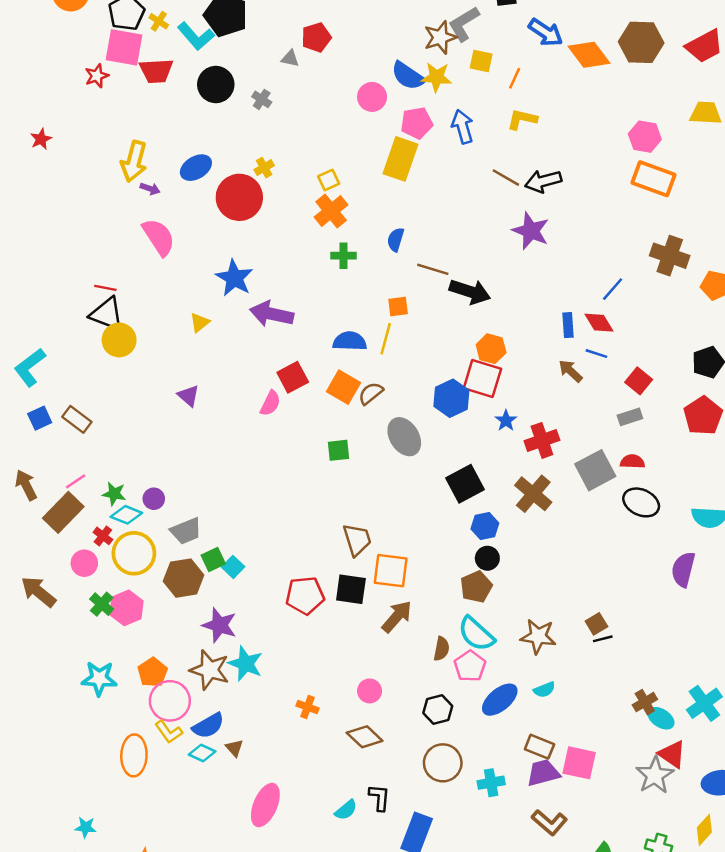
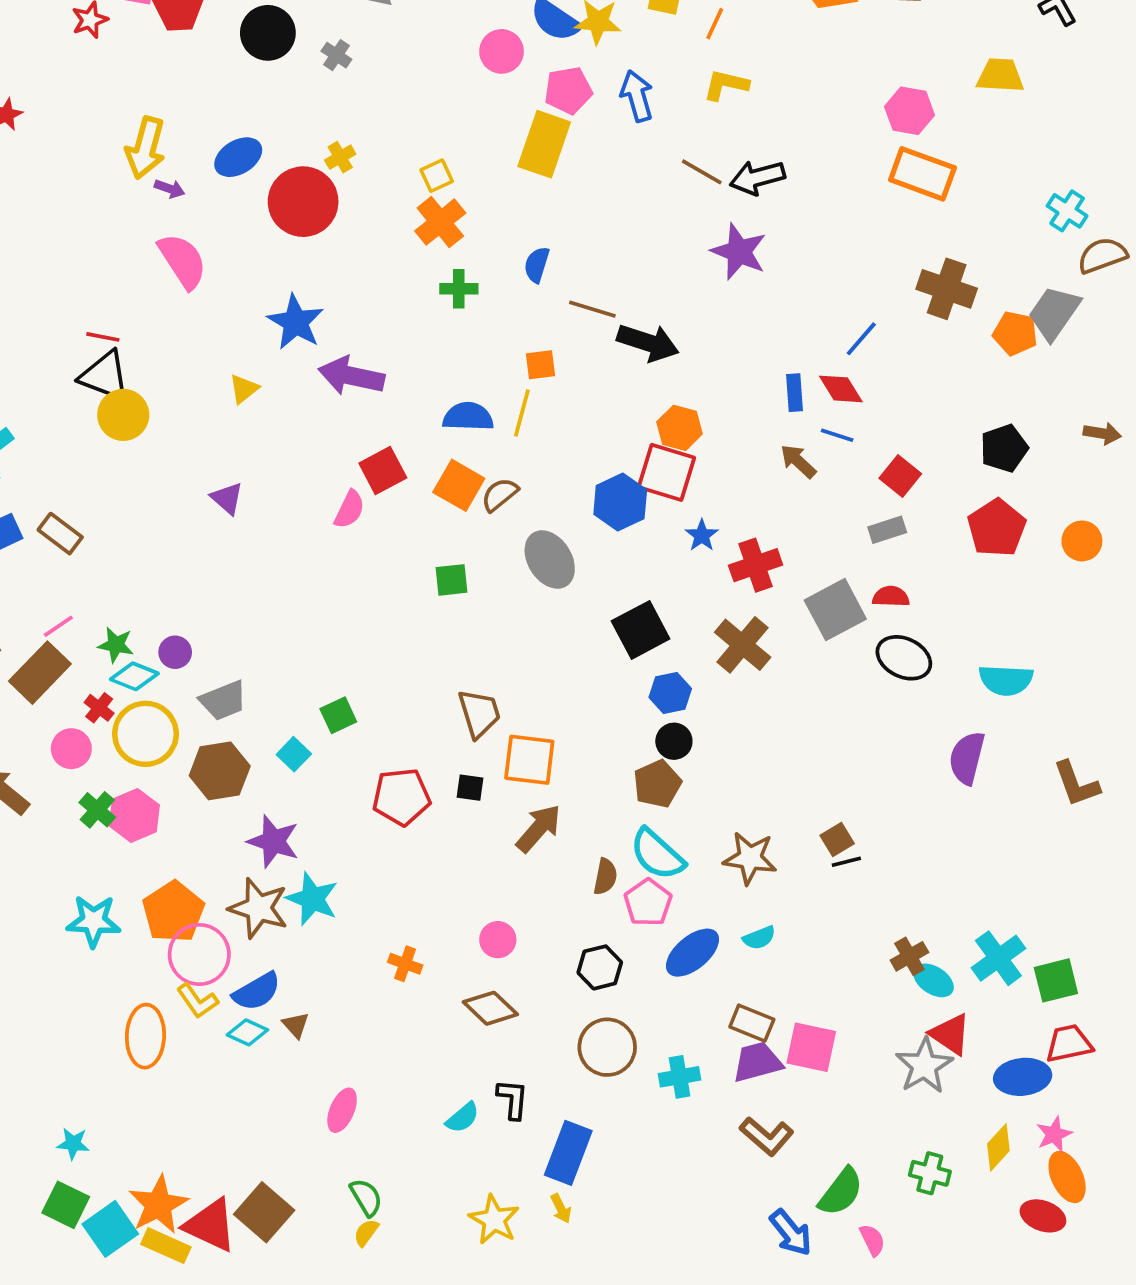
green square: (213, 559) -> (338, 715), moved
black square: (351, 589) -> (470, 788), size x0.6
orange pentagon: (153, 672) -> (173, 912), size x1.4
pink ellipse: (265, 805) -> (342, 1110), size x0.7

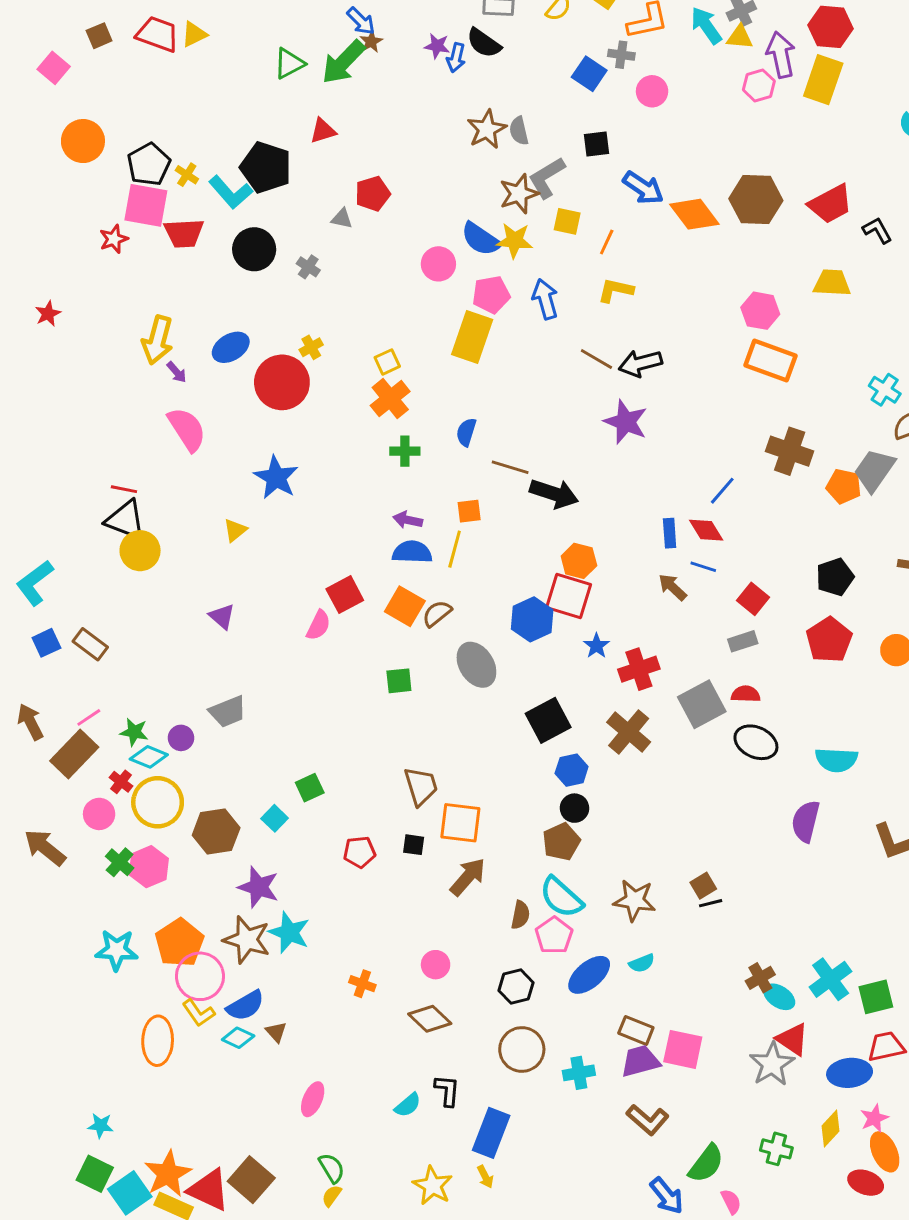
purple arrow: (170, 189) -> (177, 372), turned 30
purple arrow: (351, 376) -> (408, 520), moved, size x0.6
gray trapezoid: (223, 700) -> (228, 712), moved
red pentagon: (401, 797) -> (359, 852), size x0.7

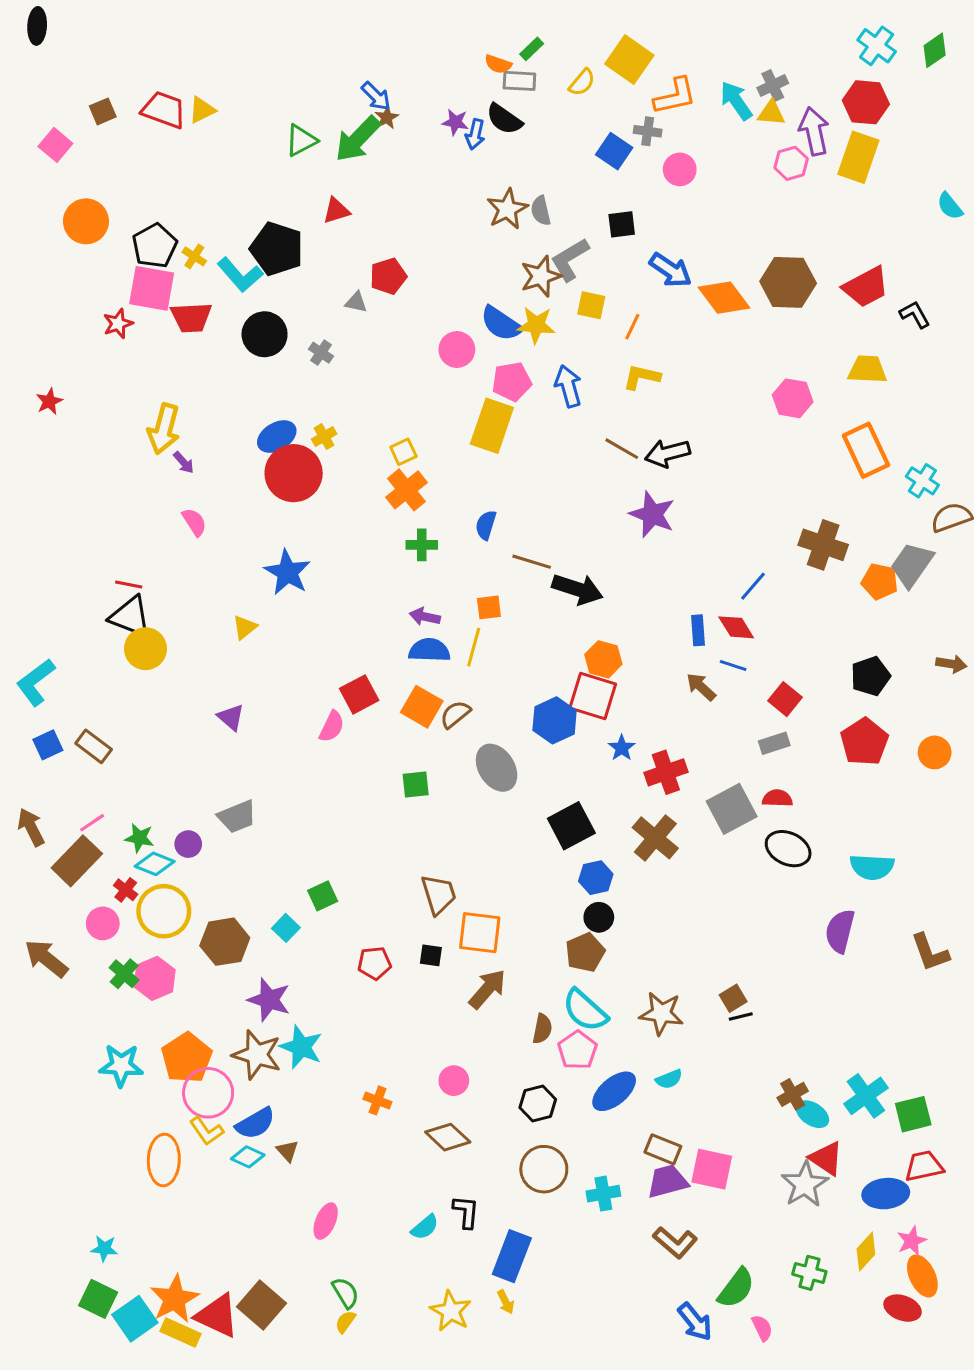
blue ellipse: (231, 347) -> (277, 437), moved
orange rectangle: (771, 360) -> (866, 450), moved, turned 45
pink semicircle: (187, 429) -> (194, 522), size x0.6

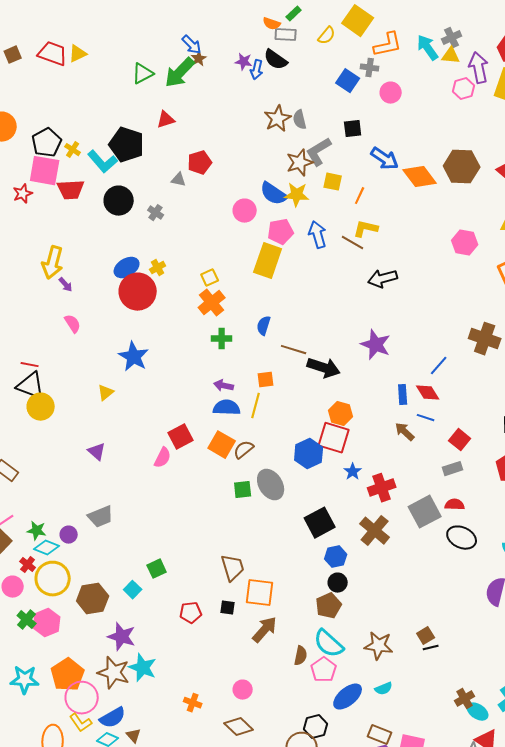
brown line: (622, 449) -> (353, 243), moved
purple star: (652, 514) -> (376, 345), moved
green square: (416, 785) -> (243, 490), moved
black hexagon: (538, 1104) -> (316, 727), moved

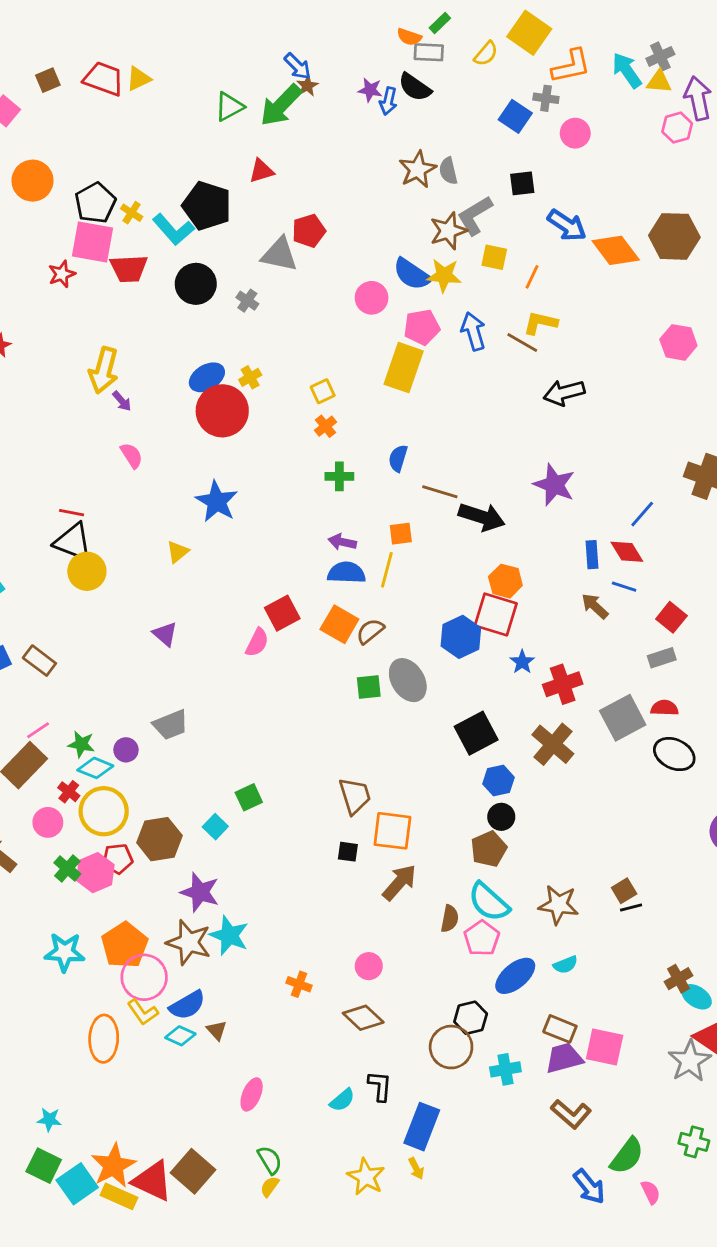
gray triangle: (179, 180) -> (279, 255), size x1.8
orange cross: (212, 303) -> (325, 426), size x0.6
red pentagon: (191, 613) -> (118, 859), moved

